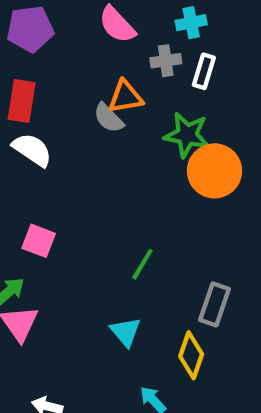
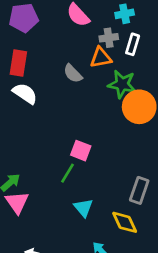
orange triangle: (125, 97) -> (101, 58), moved
pink square: (39, 241) -> (81, 151), moved
green line: (142, 264) -> (67, 173), moved
yellow diamond: (191, 355) -> (125, 222), turned -44

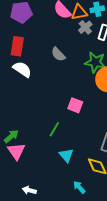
gray cross: (109, 38) -> (85, 27), turned -32
orange triangle: (101, 58) -> (79, 12), moved
pink square: (81, 151) -> (75, 105), moved

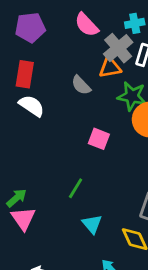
orange triangle: (79, 12) -> (110, 67), moved
gray cross: (85, 27) -> (118, 48), size x1.5
pink square: (75, 105) -> (99, 139), moved

